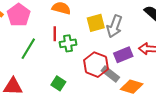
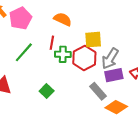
gray arrow: (114, 26) -> (110, 59), moved
red hexagon: (96, 65) -> (84, 58), moved

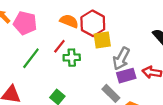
pink pentagon: (20, 18) -> (25, 23), turned -30
red line: (52, 43) -> (59, 46), turned 32
red hexagon: (84, 58) -> (93, 23), moved

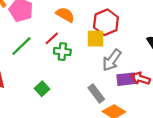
red hexagon: (93, 23) -> (106, 22), moved
purple rectangle: (126, 76) -> (126, 79), moved

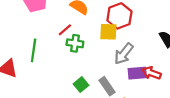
green line: (21, 46) -> (34, 50), moved, turned -40
green square: (42, 89) -> (81, 85), moved

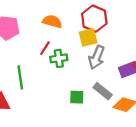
gray arrow: (124, 54) -> (97, 57), moved
green square: (81, 85) -> (77, 97), turned -32

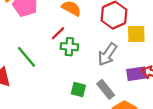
yellow square: (88, 37) -> (136, 34), moved
green line: (20, 77) -> (27, 57), turned -45

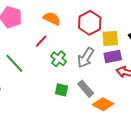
green cross: (69, 47) -> (59, 59), moved, turned 35
purple rectangle: (136, 74) -> (113, 57), moved

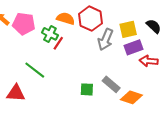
red hexagon: (90, 23) -> (90, 19), moved
gray arrow: (86, 58) -> (106, 39), moved
green cross: (59, 59) -> (50, 34), moved

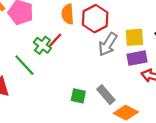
orange semicircle: (66, 19) -> (68, 14), turned -120
green cross: (50, 34) -> (42, 45), moved

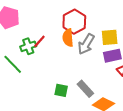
orange semicircle: (68, 14) -> (68, 38), moved
green cross: (42, 45) -> (28, 46), turned 35

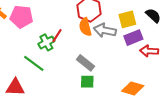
gray arrow: (86, 44) -> (105, 30), turned 80
gray rectangle: (85, 89) -> (85, 63), moved

